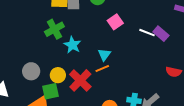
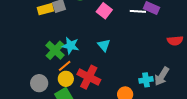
green cross: (54, 29) -> (55, 50), moved
orange line: (102, 69) -> (65, 66), moved

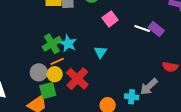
gray arrow: (162, 76) -> (149, 87), moved
gray circle: (39, 83) -> (39, 72), moved

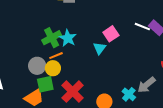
pink square: (110, 19) -> (111, 34), moved
red cross: (77, 79) -> (73, 92), moved
cyan cross: (132, 97) -> (129, 94), turned 32

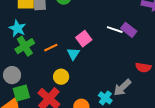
cyan star: (68, 38) -> (17, 28), moved
orange line: (56, 56) -> (51, 48), moved
yellow circle: (53, 68) -> (61, 77), moved

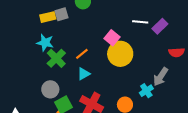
purple rectangle: (129, 30) -> (160, 26), moved, turned -70
cyan triangle: (73, 54) -> (84, 74), moved, turned 40
yellow circle: (61, 77) -> (120, 54), moved, size x1.6
cyan cross: (105, 98) -> (146, 91), turned 32

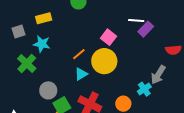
gray square: (61, 14) -> (18, 31), moved
purple rectangle: (160, 26) -> (146, 29), moved
yellow circle: (120, 54) -> (104, 61), moved
green cross: (56, 58) -> (27, 64), moved

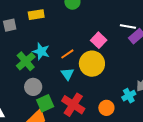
cyan star: (42, 44) -> (41, 51), moved
green cross: (27, 64) -> (26, 61), moved
cyan triangle: (81, 74) -> (68, 74), turned -40

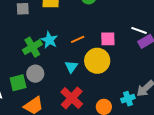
pink square: (99, 40) -> (108, 39), turned 35
orange line: (67, 54) -> (78, 39), moved
green square: (45, 103) -> (18, 83), moved

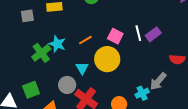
white line: (139, 30) -> (138, 33), moved, turned 63
pink square: (108, 39) -> (115, 36), turned 35
gray circle: (35, 74) -> (67, 85), moved

